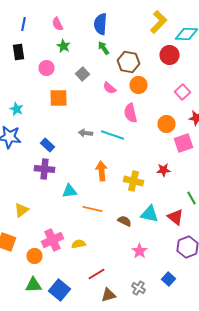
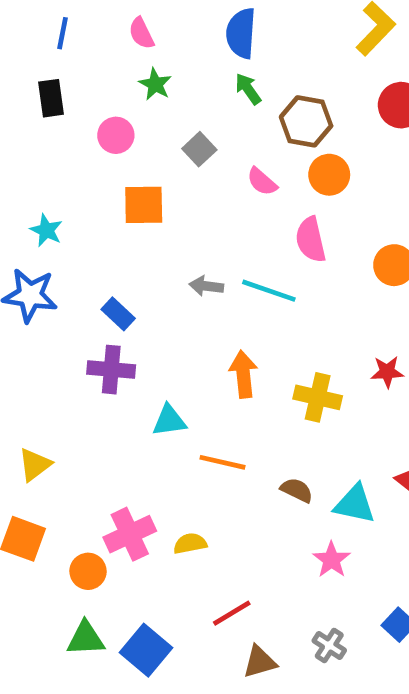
yellow triangle: (22, 210) -> (35, 465), moved
cyan triangle: (150, 214) -> (355, 504), moved

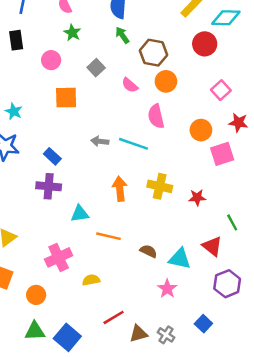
red star: (387, 372) -> (197, 198), moved
yellow cross: (318, 397) -> (160, 186), moved
pink cross: (130, 534) -> (59, 257), moved
brown triangle: (260, 662) -> (139, 334), moved

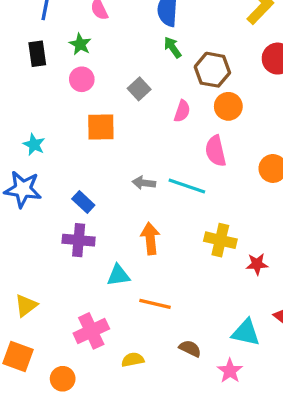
green star: (72, 33) -> (80, 44), moved
pink semicircle: (130, 85) -> (182, 111), turned -112
orange arrow: (120, 189) -> (150, 239), moved
red star: (197, 198) -> (257, 264), moved
brown semicircle: (148, 251) -> (190, 348), moved

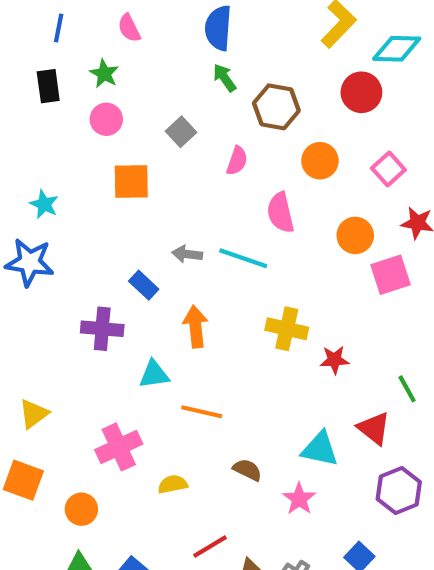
orange circle: (228, 106) -> (320, 161), moved
blue rectangle: (83, 202) -> (144, 285), moved

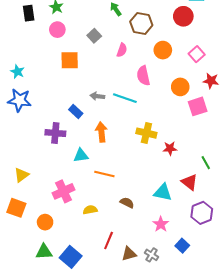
cyan star: (44, 204) -> (17, 72), moved
pink star: (299, 499) -> (161, 224), moved
red line: (210, 547) -> (109, 241), turned -36

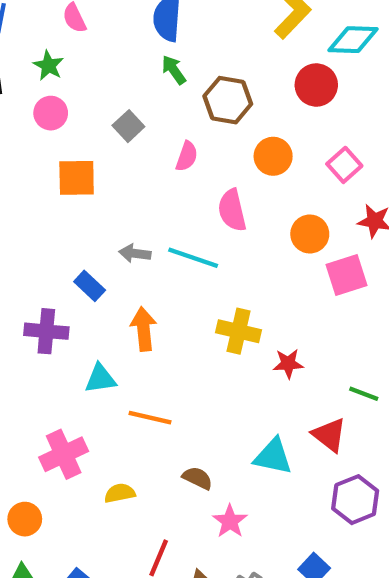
green line: (206, 163) -> (364, 394), turned -40
pink star: (161, 224) -> (230, 521), moved

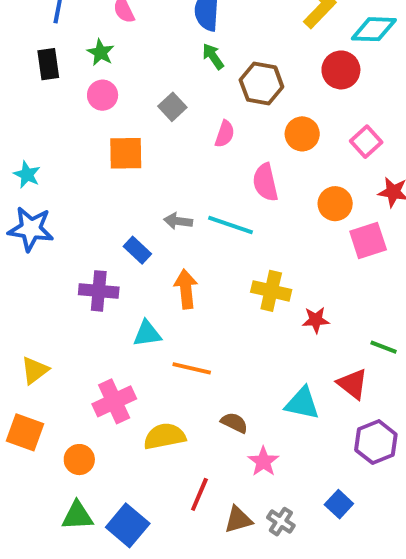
yellow semicircle: (120, 493) -> (165, 436), size x1.5

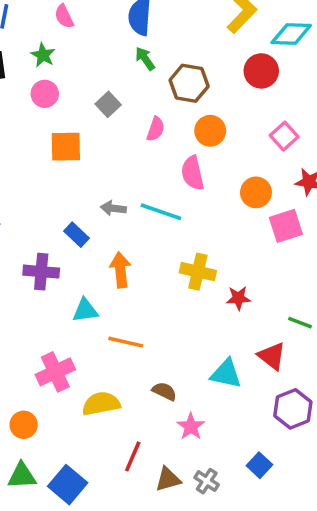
orange circle: (302, 134) -> (210, 131), moved

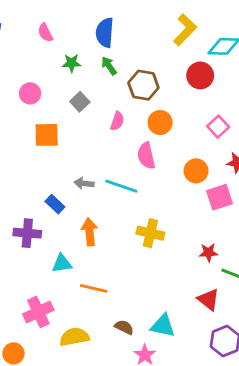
green star: (43, 55) -> (72, 63), moved, turned -30
red star: (238, 298) -> (208, 252), moved
cyan triangle: (226, 374) -> (163, 326), moved

